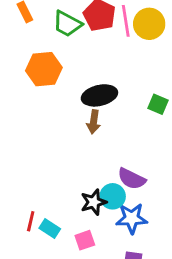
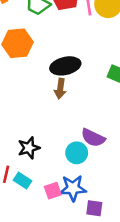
black star: (94, 202) -> (29, 148), moved
blue star: (132, 218) -> (73, 188), moved

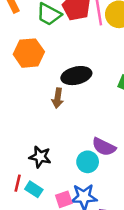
brown arrow: (60, 89) -> (58, 98), moved
black star: (29, 148) -> (40, 157), turned 30

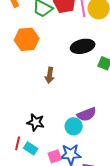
black ellipse: (76, 76) -> (83, 46), moved
purple semicircle: (104, 147) -> (87, 114), turned -48

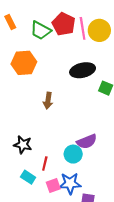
black star: (36, 122) -> (23, 145), moved
red line: (18, 143) -> (45, 164), moved

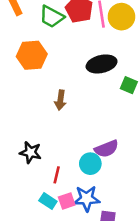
cyan rectangle: (28, 177) -> (48, 201), moved

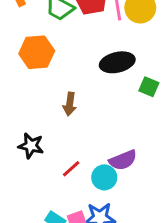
black star: (31, 152) -> (31, 146), moved
red line: (57, 175) -> (71, 169), moved, turned 35

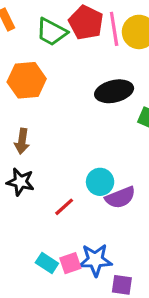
brown arrow: (70, 104) -> (22, 141), moved
cyan circle: (104, 177) -> (100, 182), moved

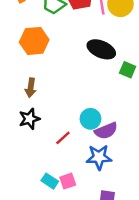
black ellipse: (114, 91) -> (101, 49), turned 36
black star: (20, 182) -> (29, 119), turned -30
blue star: (95, 260) -> (99, 157), moved

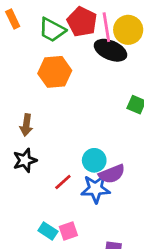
orange hexagon: (34, 41) -> (55, 72), moved
black ellipse: (101, 49) -> (111, 50), moved
blue star: (99, 157) -> (96, 189), moved

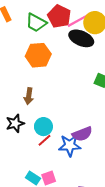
pink line: (106, 27) -> (78, 21), turned 70
brown arrow: (26, 125) -> (29, 96), moved
cyan circle: (94, 160) -> (43, 127), moved

